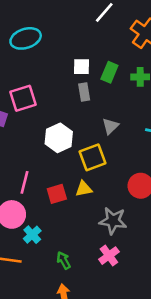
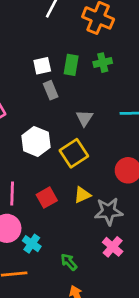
yellow triangle: (84, 189) -> (82, 195), moved

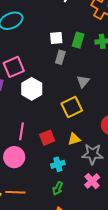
gray rectangle: (51, 90) -> (60, 57), turned 32
white hexagon: (36, 142) -> (32, 89), moved
cyan cross: (32, 244) -> (58, 164), moved, turned 32
green arrow: (69, 262) -> (58, 188), turned -120

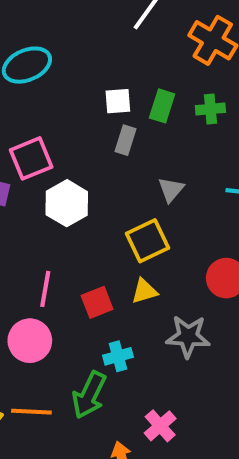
yellow triangle: (74, 139) -> (144, 291), moved
pink cross: (92, 181) -> (160, 426), moved
green arrow: (58, 188) -> (89, 395), moved, size x1.6

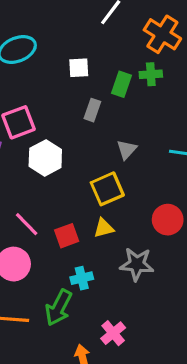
white square: (118, 101) -> (79, 68), moved
green cross: (210, 109) -> (151, 74), moved
pink line: (45, 289) -> (27, 224), turned -56

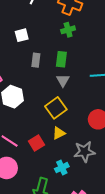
green rectangle: (122, 84) -> (61, 59), moved
cyan cross: (82, 278) -> (62, 168), moved

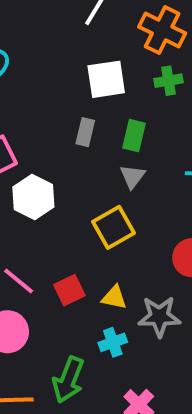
green cross: (68, 30) -> (169, 81), moved
white square: (22, 35) -> (106, 79), moved, size x1.5
yellow triangle: (59, 133) -> (114, 297), moved, turned 32

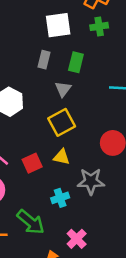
gray triangle: (132, 176) -> (63, 89), moved
yellow triangle: (114, 297) -> (62, 157), moved
green arrow: (68, 380) -> (31, 222), turned -72

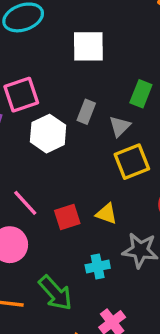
white square: (58, 25) -> (88, 46), moved
gray rectangle: (44, 60) -> (86, 112), moved
yellow square: (62, 122) -> (132, 162), moved

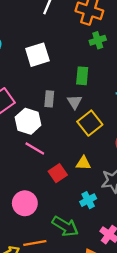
pink line: (25, 203) -> (35, 148), moved

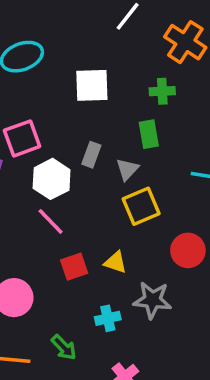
green cross: (98, 40) -> (162, 91), moved
green rectangle: (82, 76) -> (149, 134), turned -30
green arrow: (65, 226) -> (64, 347), size x0.7

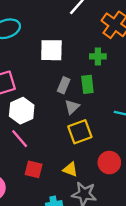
gray rectangle: (91, 155) -> (64, 85), moved
yellow triangle: (116, 262) -> (70, 169), moved
red square: (74, 267) -> (34, 169), turned 30

